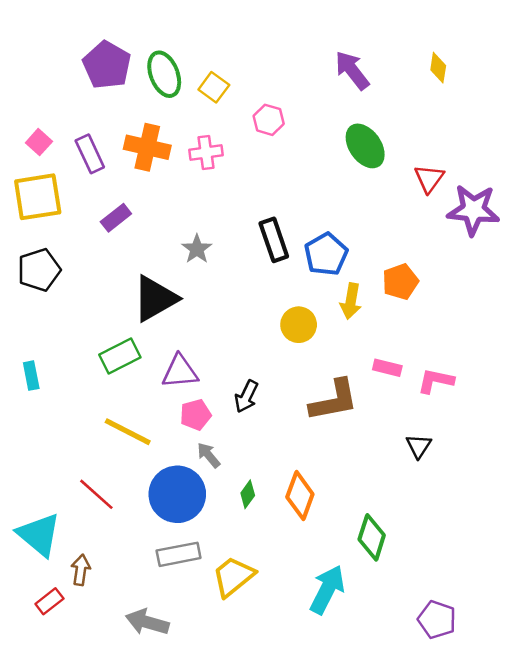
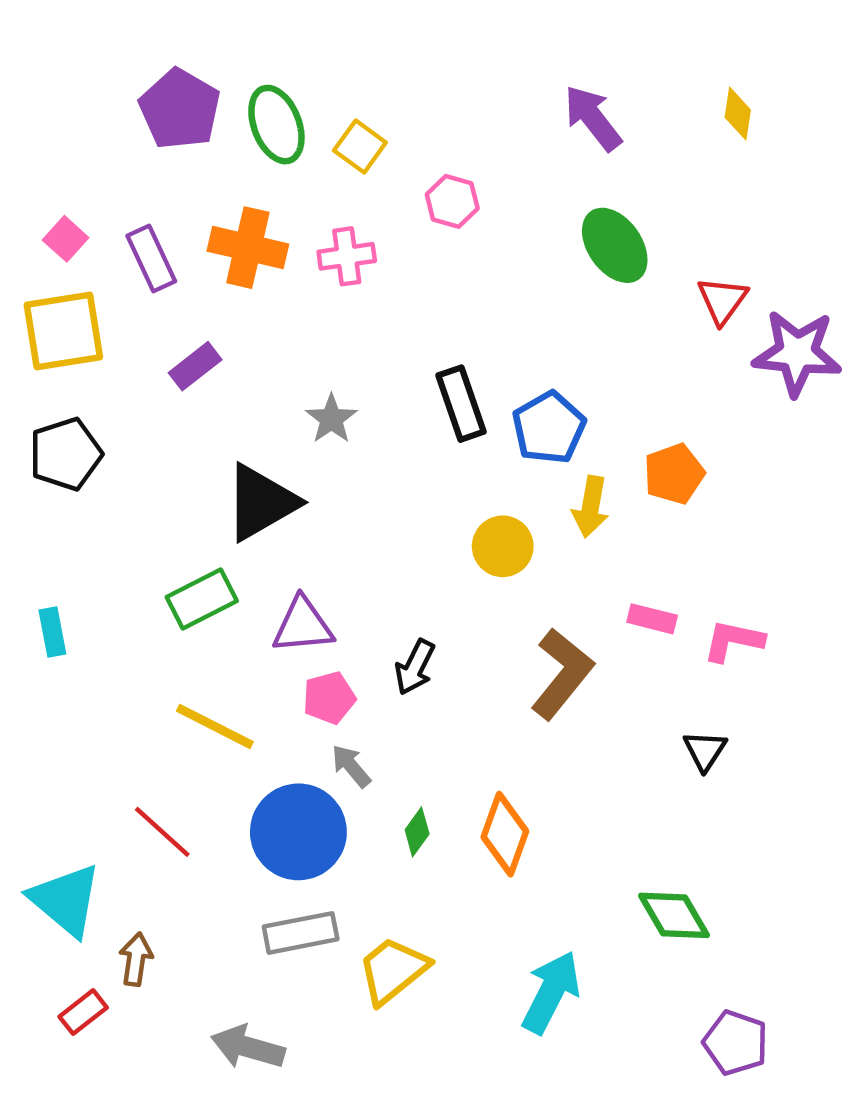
brown L-shape: (334, 400) -> (562, 674), turned -40
green diamond: (372, 537) -> (674, 915), moved, turned -48

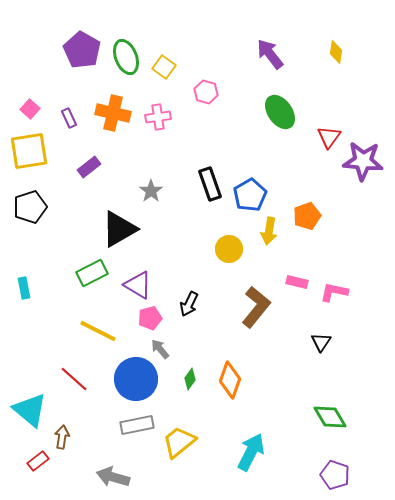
purple rectangle: (151, 259) -> (69, 118), size x0.7
purple triangle: (303, 625) -> (138, 285), turned 36
green diamond: (674, 915) -> (330, 417), moved

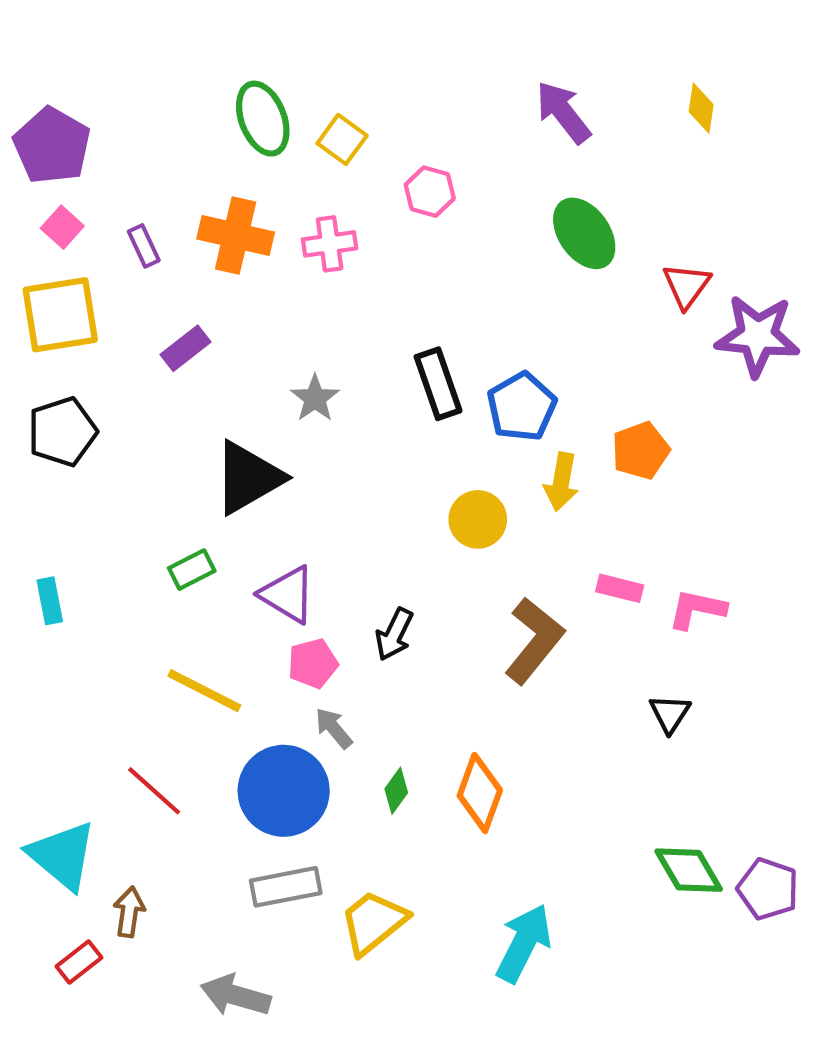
purple pentagon: (82, 50) -> (52, 146), moved
green rectangle: (92, 273) -> (192, 570), size x0.7
purple pentagon: (335, 475) -> (768, 889), moved

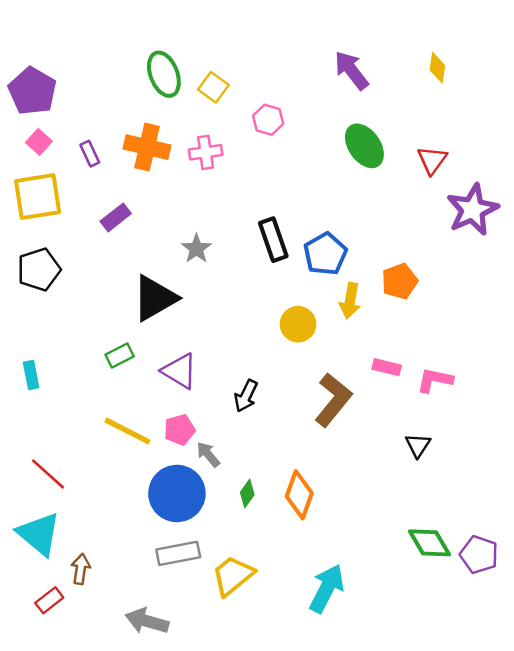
red triangle: (687, 286) -> (432, 160), moved
purple star: (758, 336) -> (472, 210), turned -30
pink pentagon: (313, 663) -> (180, 430), moved
red line: (154, 791) -> (48, 474), moved

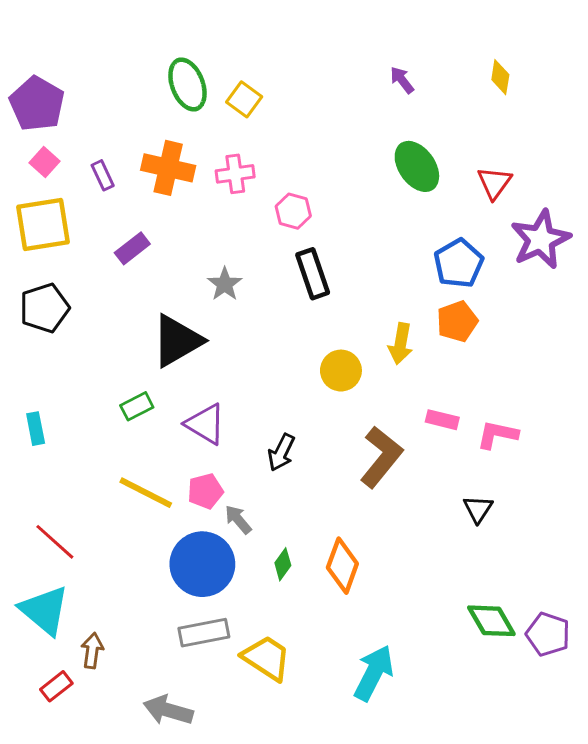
purple arrow: (351, 70) -> (402, 80), size x0.6
pink hexagon: (268, 120) -> (293, 211), moved
blue pentagon: (325, 254) -> (459, 263), moved
yellow trapezoid: (233, 576) -> (266, 658), turned 72

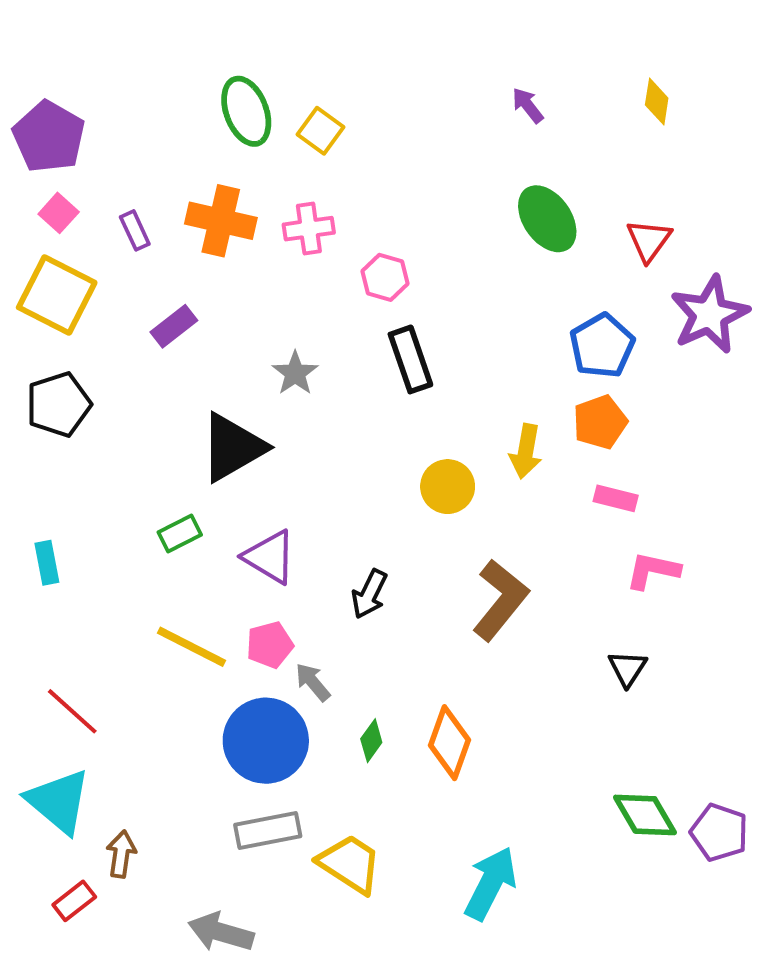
yellow square: (43, 225) -> (57, 295), turned 36
pink rectangle: (442, 420) -> (616, 498), moved

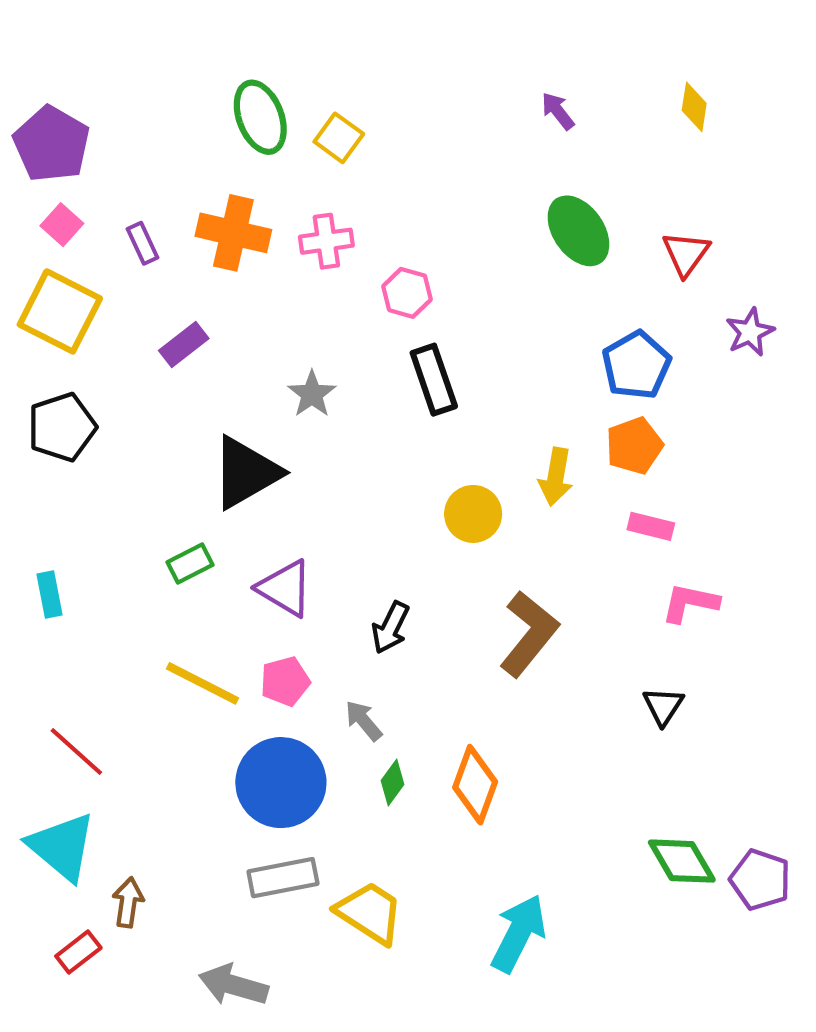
purple star: (709, 315) -> (750, 332), size x0.6
gray arrow: (313, 682) -> (364, 721), moved

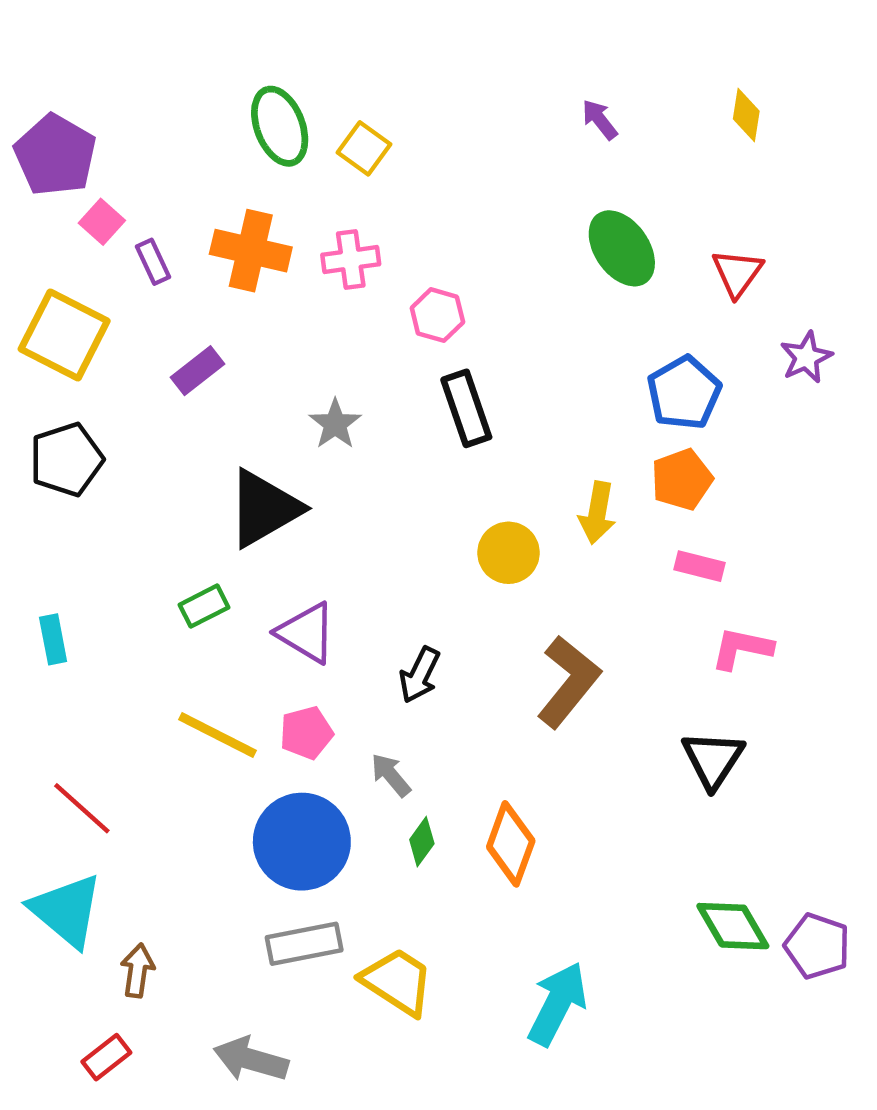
pink square: (62, 225) -> (102, 222), moved
black triangle: (663, 706) -> (713, 759), size x1.4
red rectangle: (78, 952) -> (106, 1057), moved

